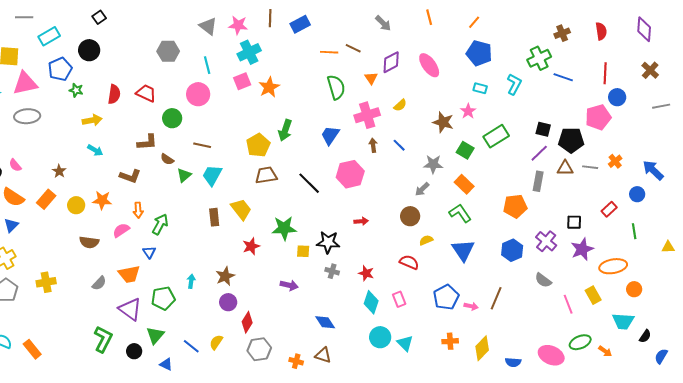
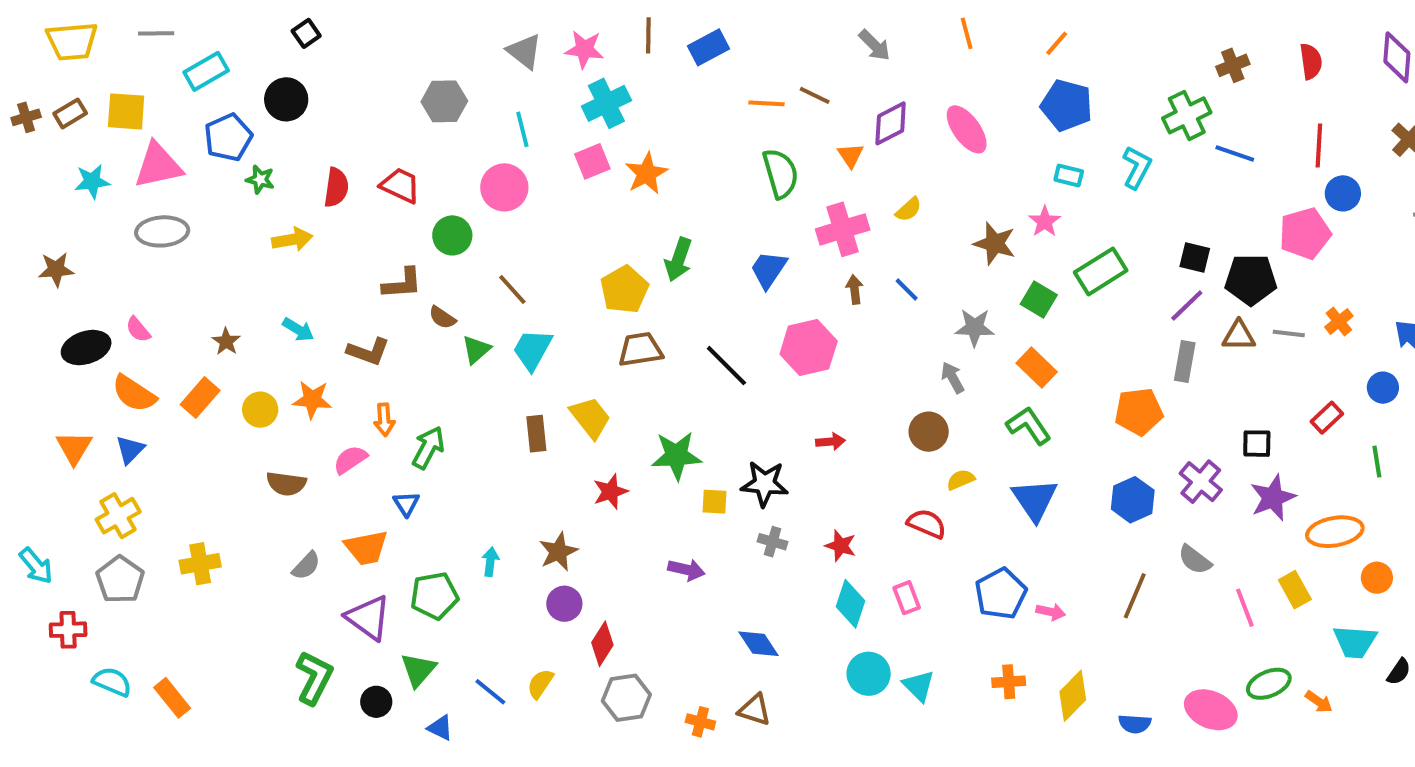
brown line: (202, 145) -> (512, 289), turned 36
cyan arrow: (95, 150) -> (298, 330), moved
gray arrow: (422, 189) -> (953, 378), turned 105
brown line: (496, 298) -> (1135, 596), moved

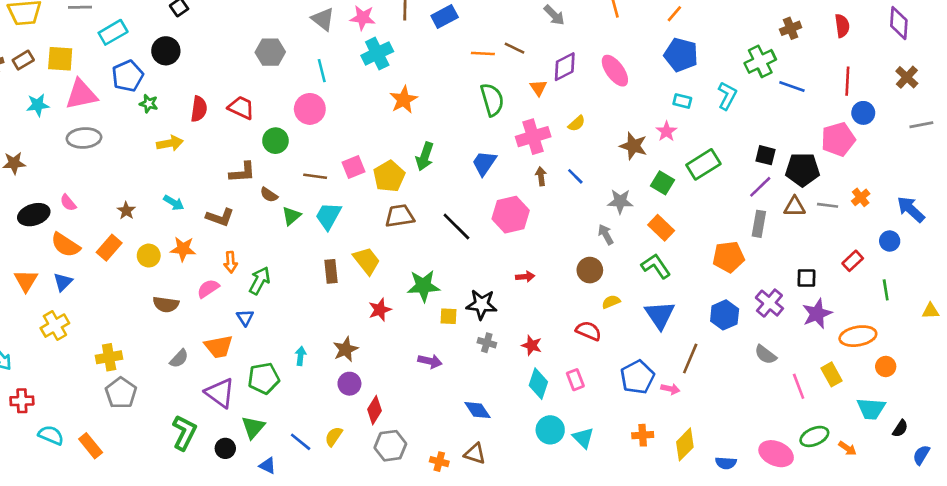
pink square: (592, 161) -> (353, 167), moved
brown line: (512, 289) -> (315, 176), turned -40
gray pentagon: (120, 580) -> (121, 393), moved
brown line: (1135, 596) -> (690, 359), moved

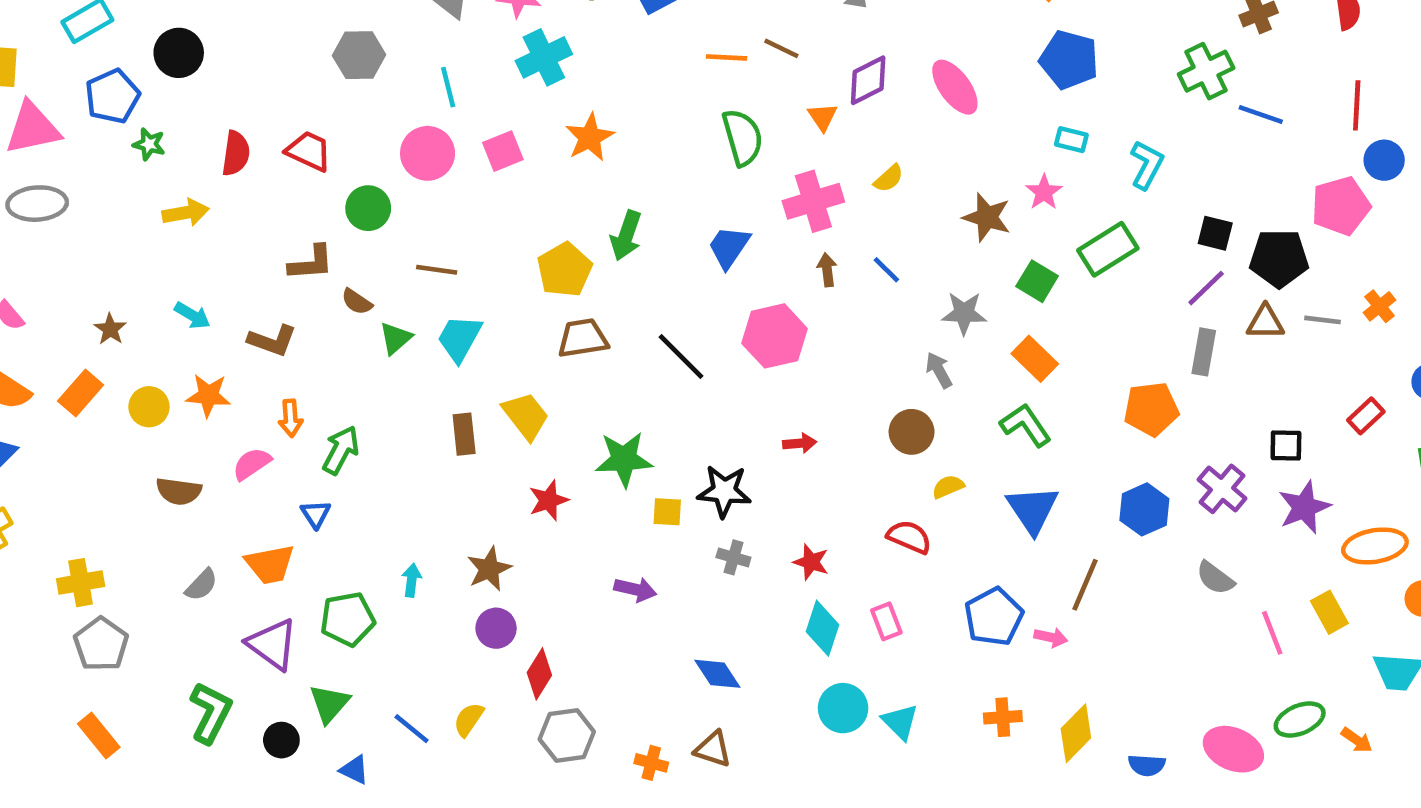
cyan L-shape: (727, 96) -> (1147, 165), moved
pink square: (353, 167) -> (503, 151), moved
orange rectangle: (91, 446) -> (99, 735), moved

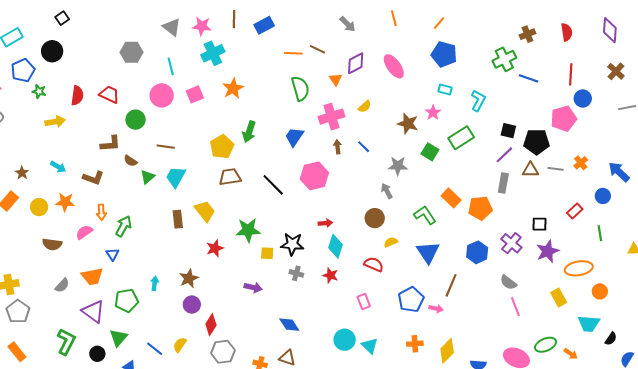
orange rectangle: (1035, 359) -> (451, 198), moved
cyan diamond: (822, 628) -> (336, 246), moved
pink line: (1272, 633) -> (515, 307), moved

